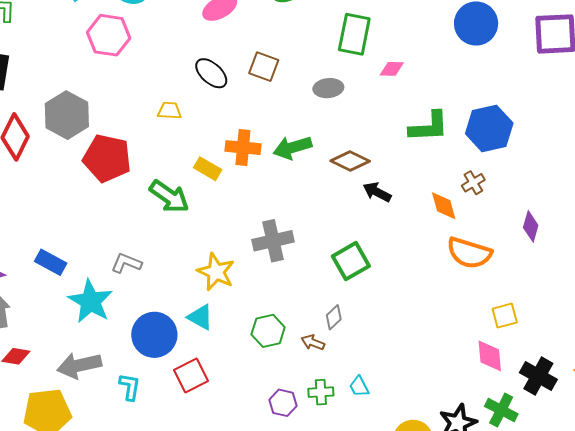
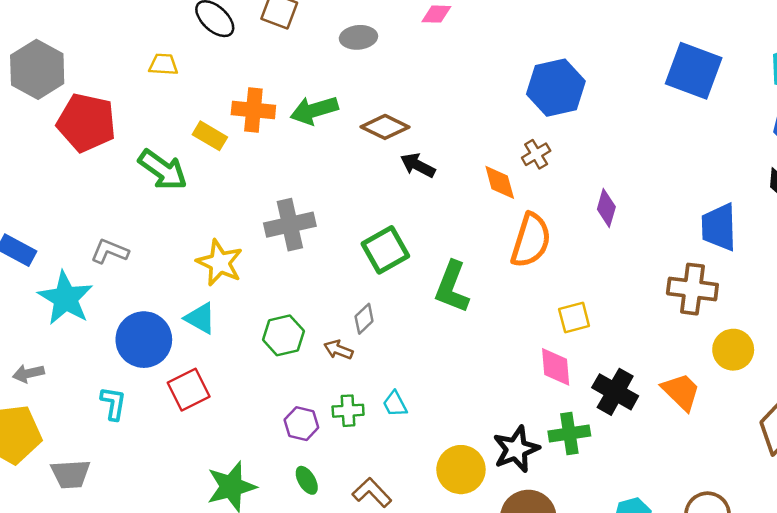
green L-shape: (429, 127) -> (452, 287), moved, turned 114
orange semicircle: (469, 253) -> (531, 240), turned -90
gray arrow: (79, 365) -> (28, 373), moved, size x0.6
green cross: (501, 410) -> (569, 433), turned -36

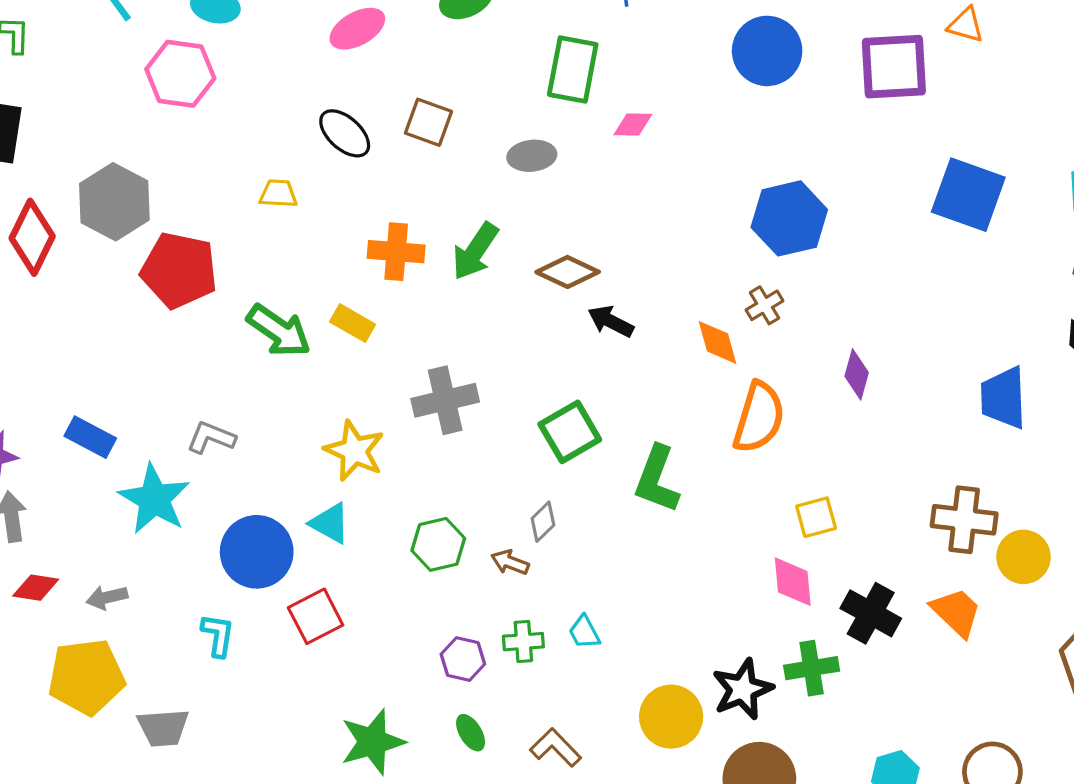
green arrow: (314, 110) -> (475, 251), turned -39
yellow rectangle: (210, 136) -> (353, 323), moved
brown cross: (692, 289) -> (964, 520), moved

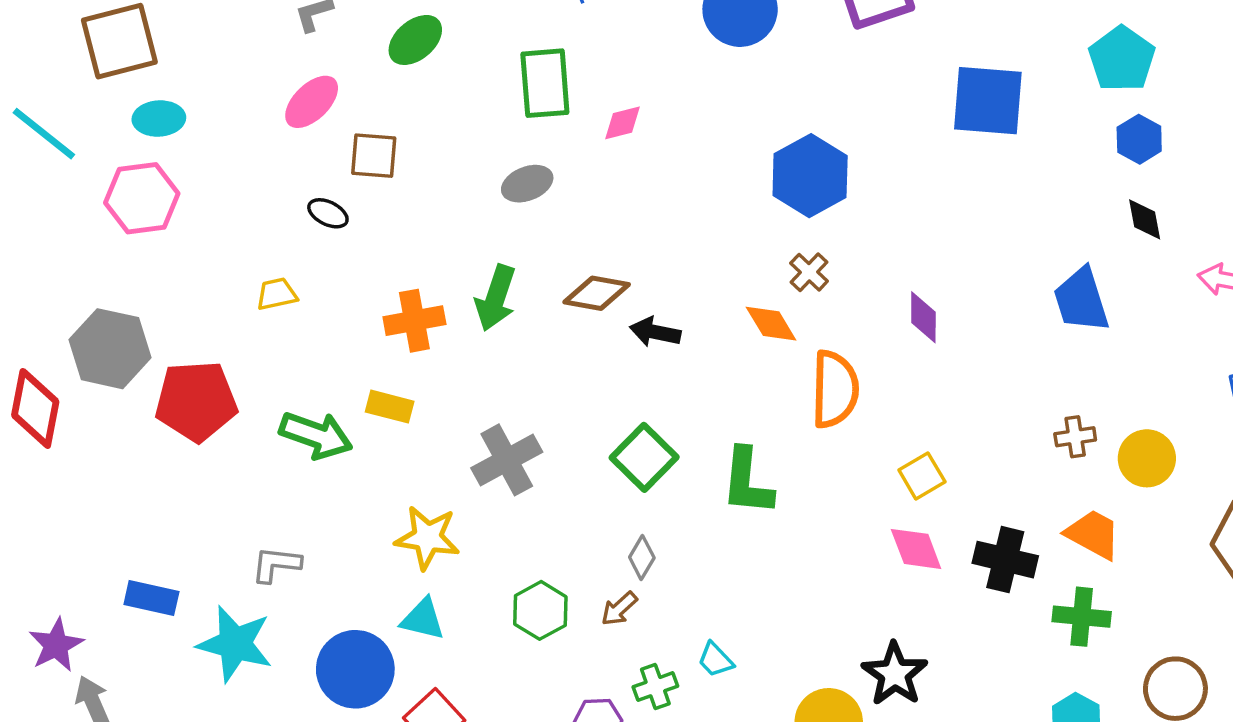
brown square: (428, 122) -> (374, 156), moved
black ellipse: (345, 133) -> (328, 213), size x0.7
brown cross: (964, 520) -> (1075, 437), size x0.6
brown arrow: (510, 562) -> (619, 609), turned -48
green cross: (812, 668) -> (1082, 617), moved, turned 30

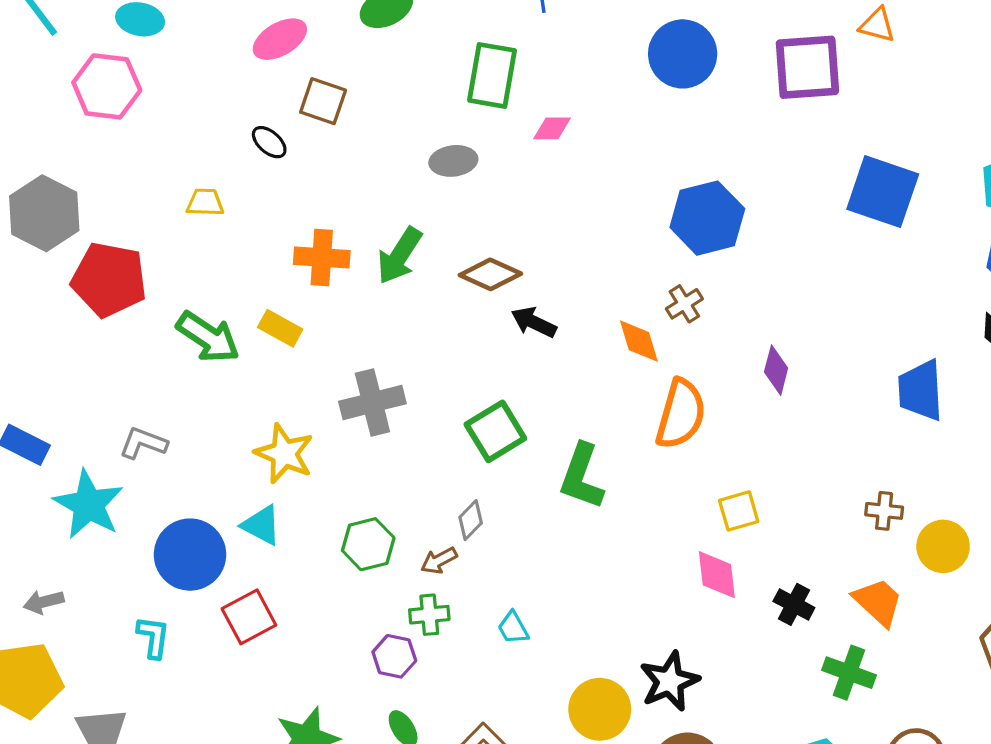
black cross: (1005, 560) -> (794, 604), size x0.7
green cross: (655, 687) -> (429, 615), moved

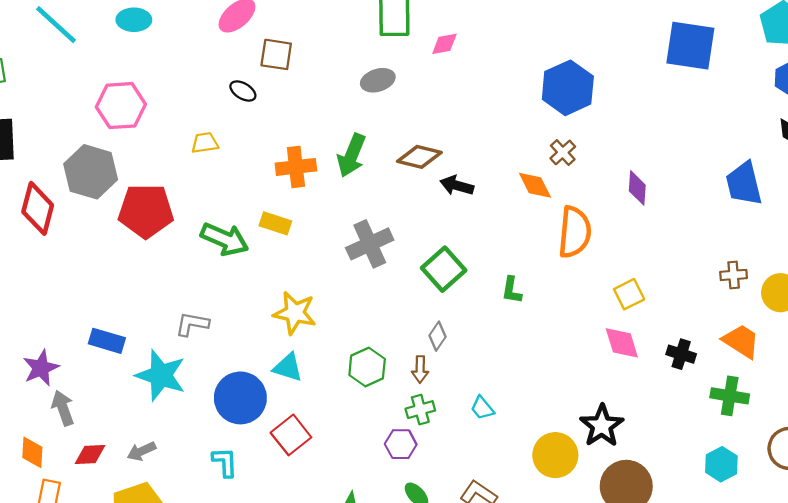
pink hexagon: (107, 86) -> (121, 106), moved
gray cross: (372, 402) -> (370, 244), moved
green L-shape: (582, 476) -> (512, 290), size x0.6
brown arrow: (439, 561) -> (420, 369), turned -50

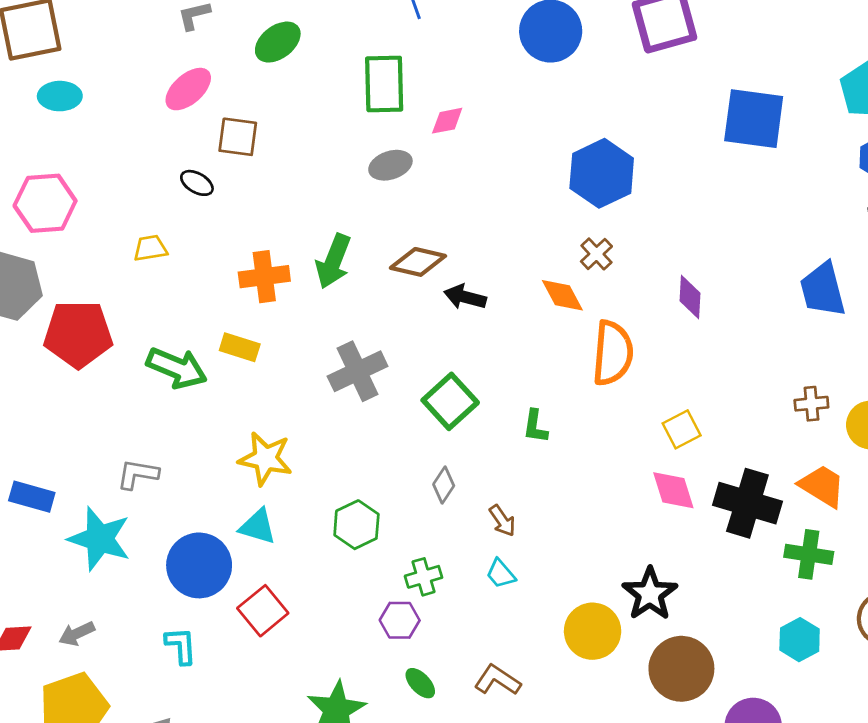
gray ellipse: (378, 80) -> (390, 165), moved
black cross: (681, 354) -> (747, 503), size x1.8
brown arrow: (420, 369) -> (502, 521), moved, turned -35

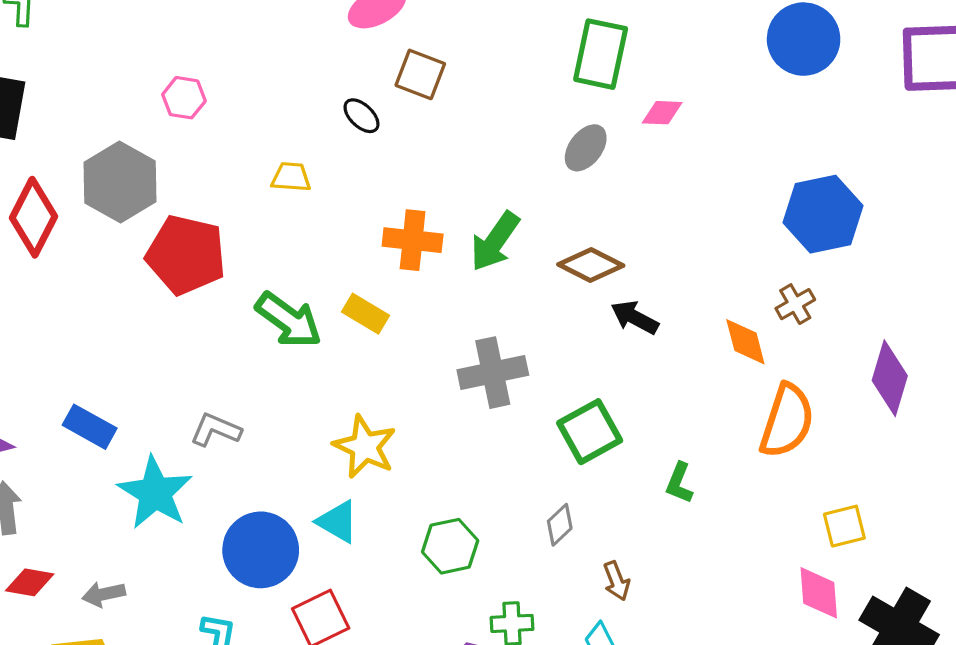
gray ellipse: (390, 165) -> (586, 148), turned -48
pink hexagon: (45, 203) -> (184, 98), size x0.6
purple diamond: (690, 297) -> (890, 378), size x1.4

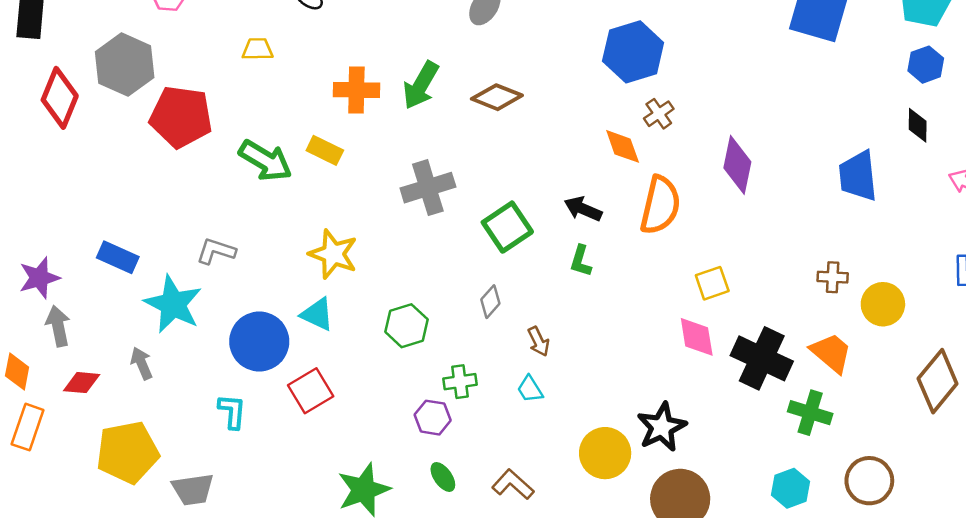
blue hexagon: (823, 214) -> (633, 52), moved
black arrow: (635, 317) -> (583, 209), moved
gray arrow: (104, 594) -> (142, 363), moved, turned 84

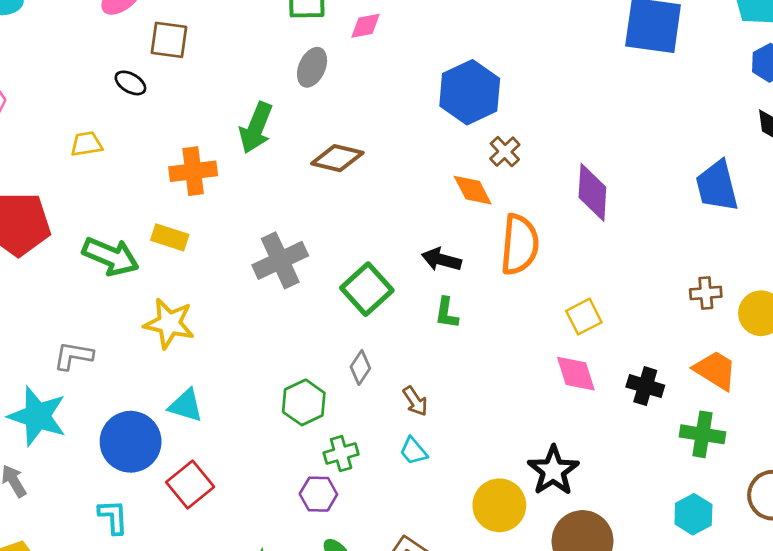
green arrow: (421, 85) -> (256, 128), moved
yellow star: (333, 254) -> (169, 323), moved
green hexagon: (406, 326) -> (304, 402), moved
black cross: (762, 358) -> (645, 386), size x0.6

